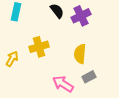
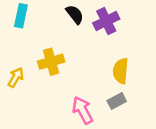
yellow semicircle: (80, 54) -> (121, 71), moved
pink arrow: (63, 84) -> (83, 110), turned 30

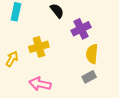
purple cross: (106, 21) -> (81, 29), moved
pink arrow: (83, 110) -> (40, 84), moved, turned -50

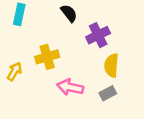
pink arrow: (40, 84) -> (70, 87), moved

